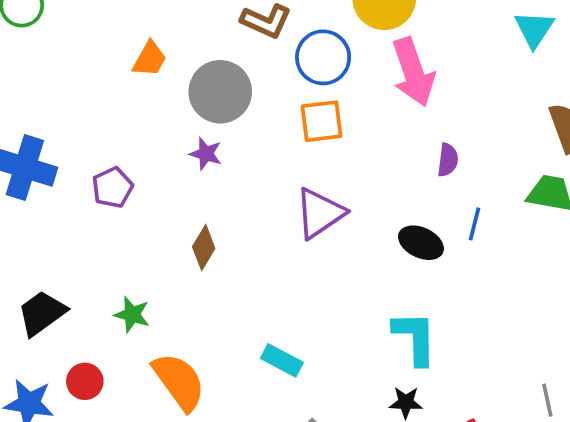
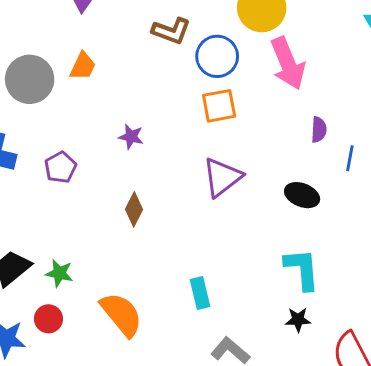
gray circle: (220, 92) -> (30, 79), moved
blue line: (475, 224) -> (350, 158), moved
green star: (132, 315) -> (59, 273), moved
cyan rectangle: (282, 360) -> (200, 293), turned 52

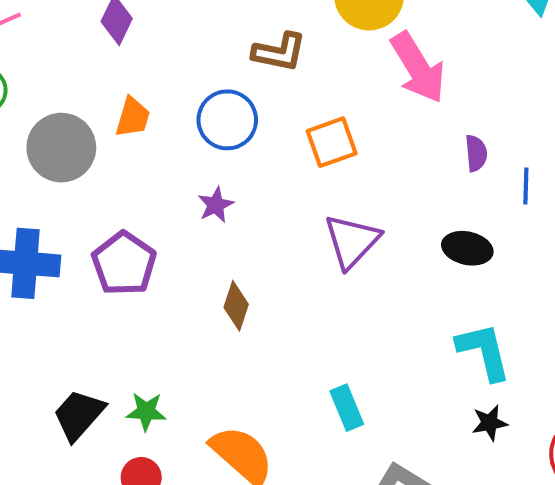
brown L-shape: (171, 31) -> (279, 52), moved
blue circle: (217, 56) -> (227, 120), moved
purple star: (131, 137) -> (216, 205), turned -30
purple pentagon: (60, 167) -> (124, 264), size x1.4

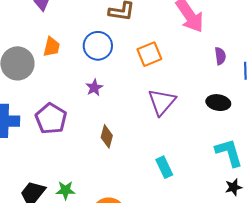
cyan rectangle: (347, 408) -> (164, 167), moved

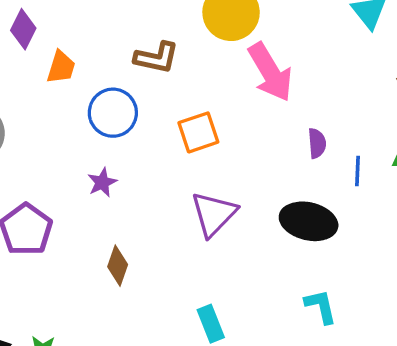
orange trapezoid: (52, 47) -> (61, 67), moved
black ellipse: (218, 103) -> (309, 221), size x1.4
cyan L-shape: (229, 153) -> (321, 306), size x0.7

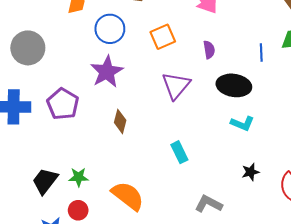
purple semicircle: (317, 143) -> (209, 50), moved
purple star: (102, 182) -> (107, 72), size x1.8
cyan L-shape: (321, 306) -> (242, 123), moved, turned 130

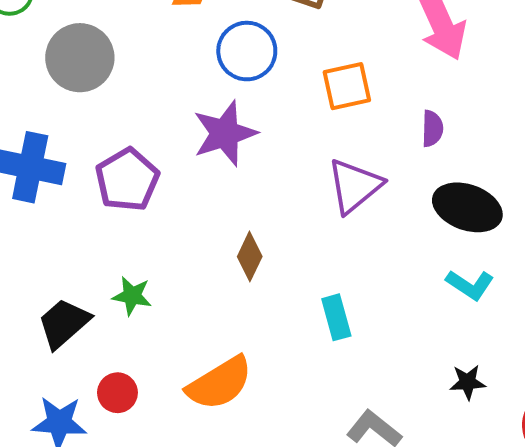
brown diamond: (120, 121) -> (250, 256), moved
green star: (79, 177) -> (132, 296), moved
orange semicircle: (128, 196) -> (220, 383), turned 100

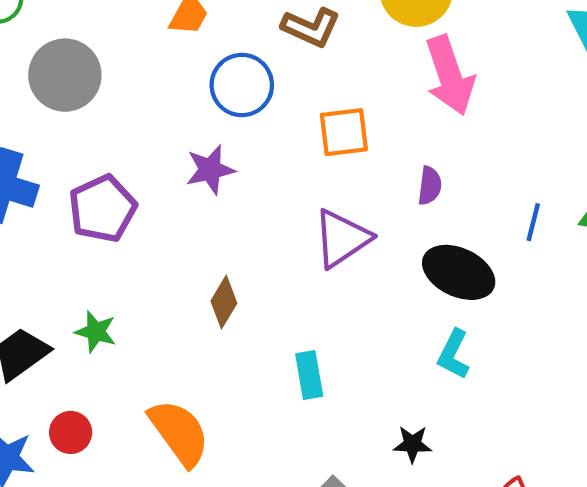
purple star: (225, 133) -> (210, 170), size x0.7
cyan L-shape: (470, 285) -> (454, 354), turned 78
black star: (468, 382) -> (412, 444), moved
orange semicircle: (220, 383) -> (179, 433), turned -100

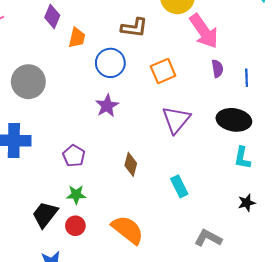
purple semicircle: (430, 186) -> (217, 69), moved
purple pentagon: (102, 209) -> (74, 156), moved, size x0.7
blue line: (533, 222) -> (247, 78), moved
red circle: (71, 432) -> (75, 226), moved
black star: (412, 444) -> (247, 203), moved

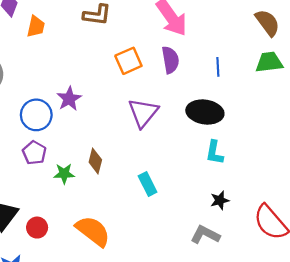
blue circle: (110, 63) -> (36, 115), moved
purple semicircle: (217, 69) -> (170, 60), moved, size x1.4
green star: (76, 195) -> (64, 174), moved
gray L-shape: (208, 238) -> (205, 235), moved

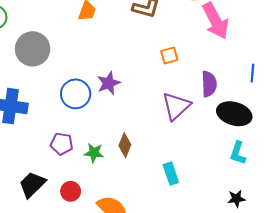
purple semicircle: (170, 60) -> (209, 84), moved
orange square: (128, 61) -> (169, 55), size x0.7
purple pentagon: (34, 153) -> (62, 144), moved, turned -30
red circle: (37, 228) -> (71, 191), moved

